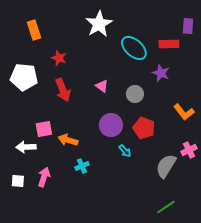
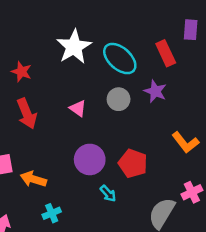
white star: (99, 24) -> (74, 47), moved
red rectangle: (169, 44) -> (166, 53), turned 66
gray circle: (135, 94) -> (119, 99), moved

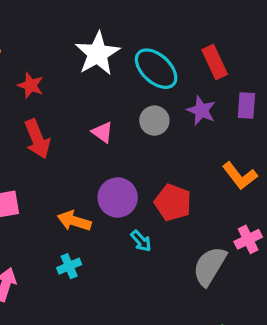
purple rectangle: (191, 30) -> (246, 105), moved
orange arrow: (33, 179) -> (74, 221), moved

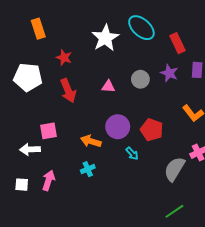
cyan ellipse: (156, 69) -> (141, 28), moved
pink triangle: (103, 132) -> (108, 86), turned -32

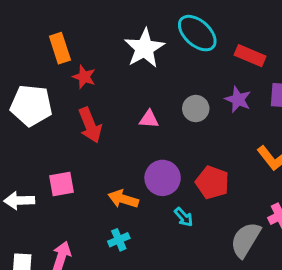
orange rectangle: (38, 29) -> (60, 48), moved
red rectangle: (178, 43) -> (250, 56), turned -42
white arrow: (30, 149) -> (19, 201), moved

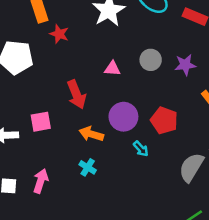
purple star: (238, 99) -> (185, 65), moved, turned -30
red arrow: (90, 125) -> (76, 94), moved
cyan cross: (119, 240) -> (88, 167), turned -35

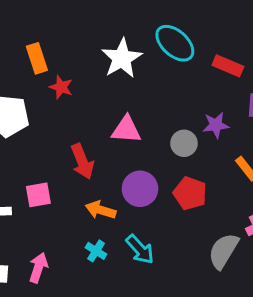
gray circle: (151, 60) -> (184, 143), moved
pink triangle: (112, 69) -> (126, 130), size x1.5
cyan arrow: (141, 149) -> (140, 249), moved, size x1.5

